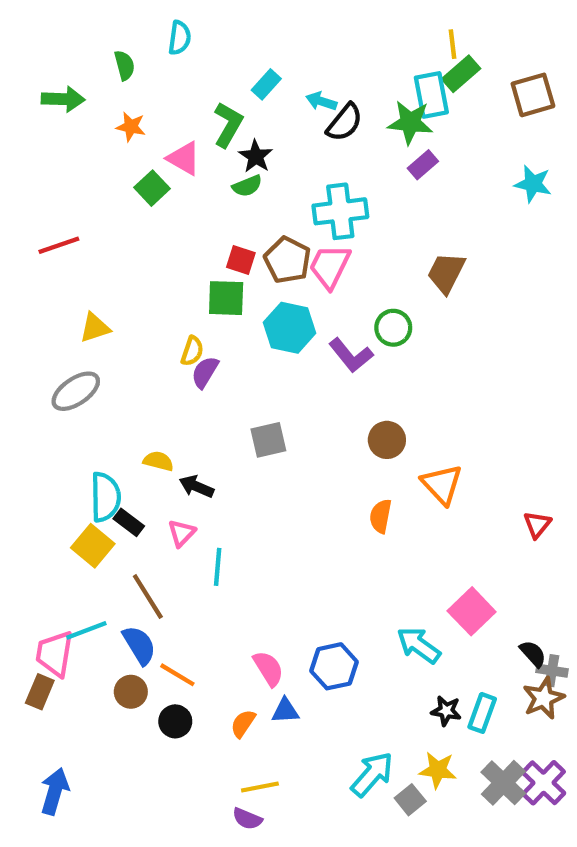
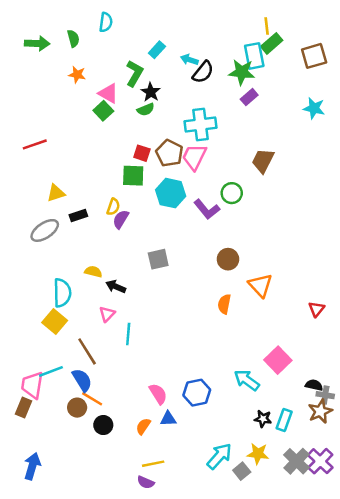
green arrow: (63, 99) -> (37, 43), moved
green square: (152, 188) -> (103, 111), moved
black rectangle: (129, 522) -> (78, 216), moved, turned -56
black semicircle: (533, 654) -> (314, 385), turned -35
orange line: (177, 675) -> (92, 399), moved

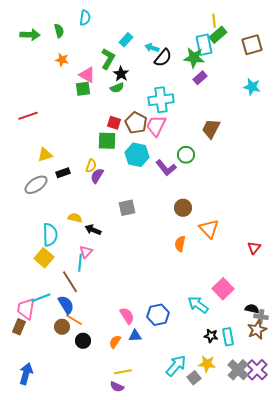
green square: (103, 111) -> (83, 89), turned 35
cyan line: (128, 334) -> (80, 263), moved
cyan rectangle: (284, 420) -> (228, 337), turned -30

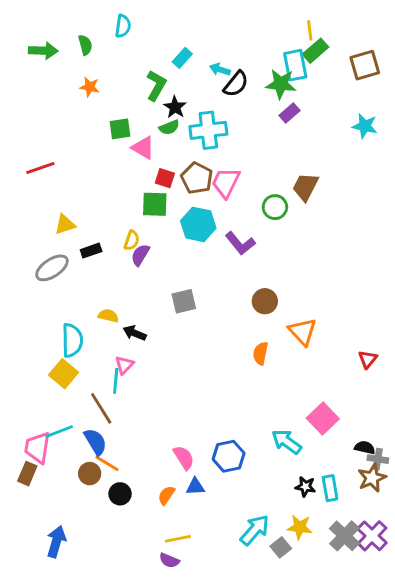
pink triangle: (87, 75) -> (143, 148), moved
cyan cross: (161, 100) -> (208, 130), moved
green circle: (186, 155) -> (275, 207), moved
blue arrow: (26, 374) -> (56, 542), moved

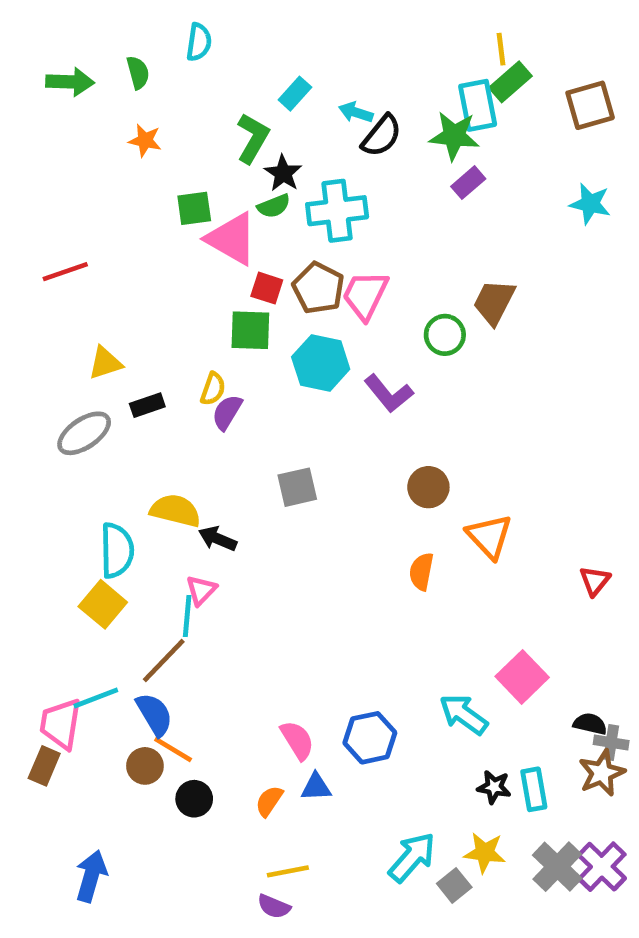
pink triangle: (143, 148) -> (232, 239), size x1.4
yellow semicircle: (108, 316) -> (175, 511), size x1.5
brown line: (101, 408) -> (164, 661), turned 76

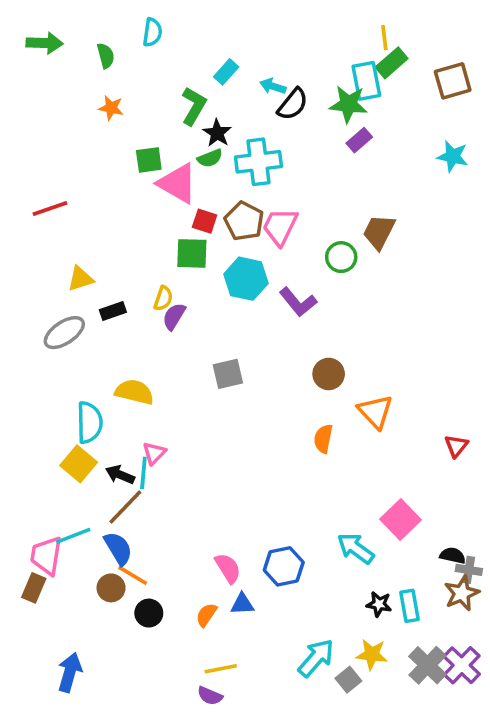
green arrow: (70, 82) -> (45, 43), moved
black arrow: (218, 539) -> (120, 475), moved

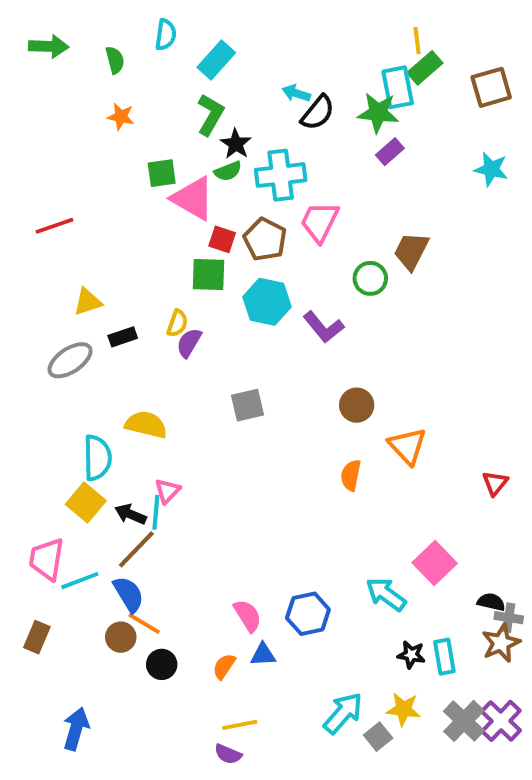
cyan rectangle: (226, 72) -> (216, 60), moved, size x1.4
pink trapezoid: (280, 226) -> (320, 222), moved
pink trapezoid: (46, 556) -> (47, 559), moved

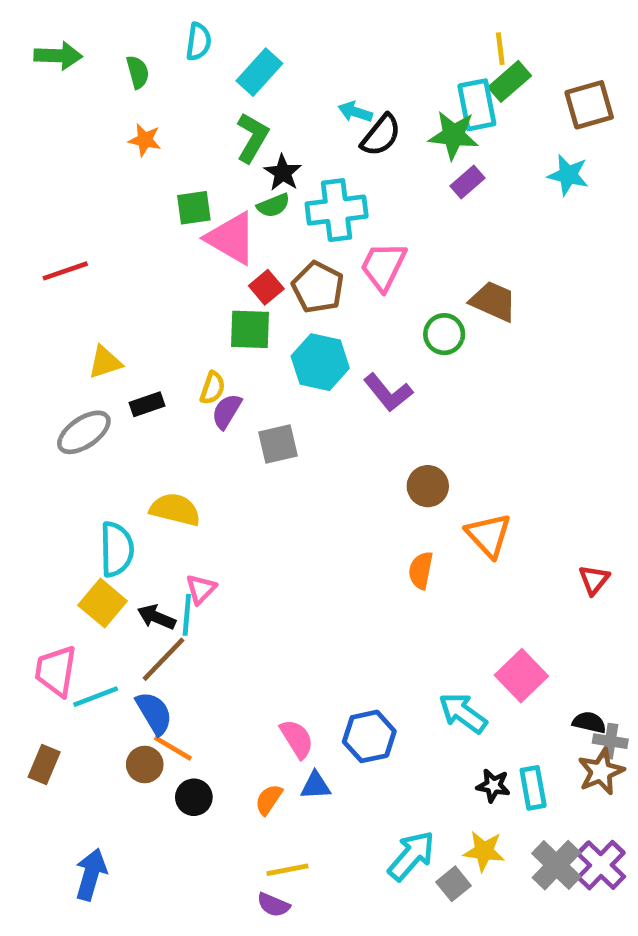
cyan star: (491, 169) -> (568, 175), moved
red square: (222, 239) -> (266, 287), turned 32
brown trapezoid: (411, 251) -> (493, 301), turned 87
gray square: (247, 405) -> (278, 444), moved

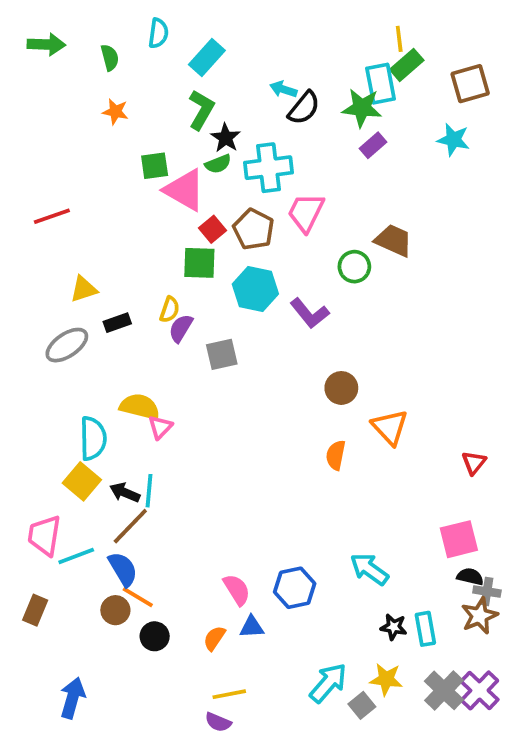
pink triangle: (201, 589) -> (160, 427), moved
pink square: (521, 676) -> (459, 539), moved, turned 30

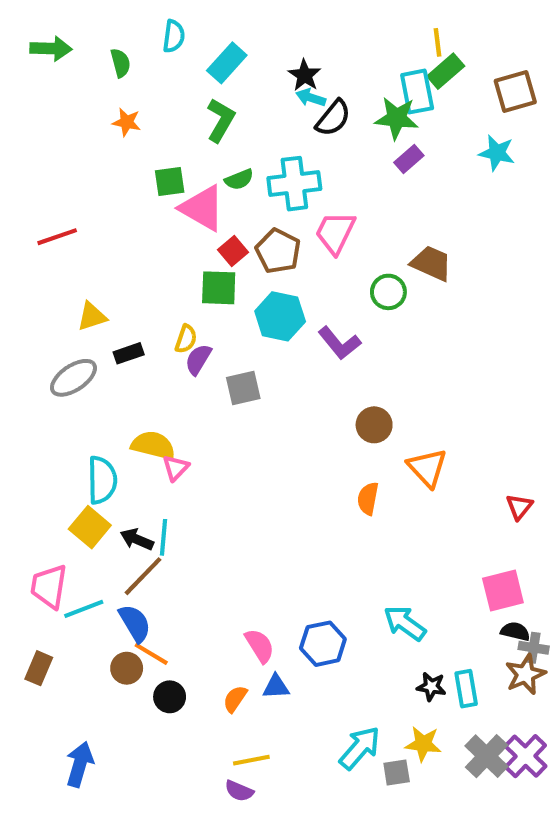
black star: (226, 138) -> (305, 75), moved
gray square: (362, 705) -> (397, 772), turned 30

